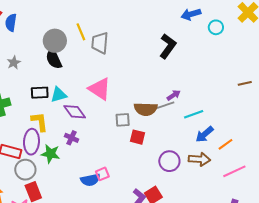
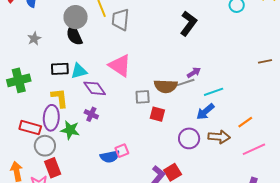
blue arrow: (205, 134) -> (205, 112), moved

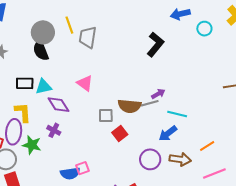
pink triangle: (120, 66) -> (85, 83), size x0.7
cyan line: (214, 92) -> (177, 114), turned 30
red square: (157, 114) -> (120, 133), turned 35

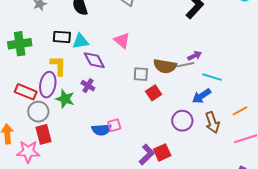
brown arrow: (180, 159) -> (212, 122), turned 60

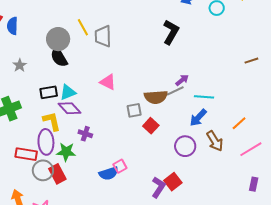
purple diamond: (94, 60) -> (69, 108), moved
red rectangle: (43, 134) -> (57, 174), moved

